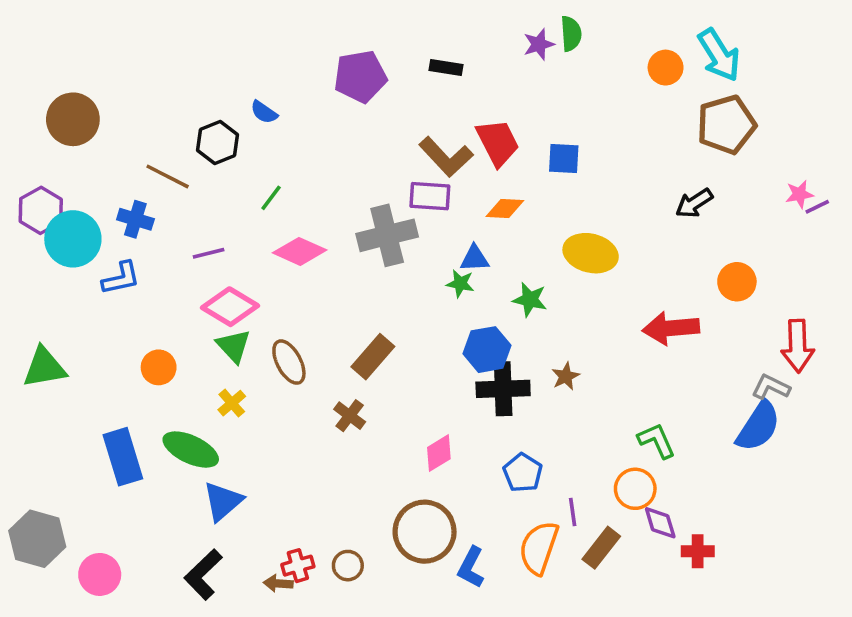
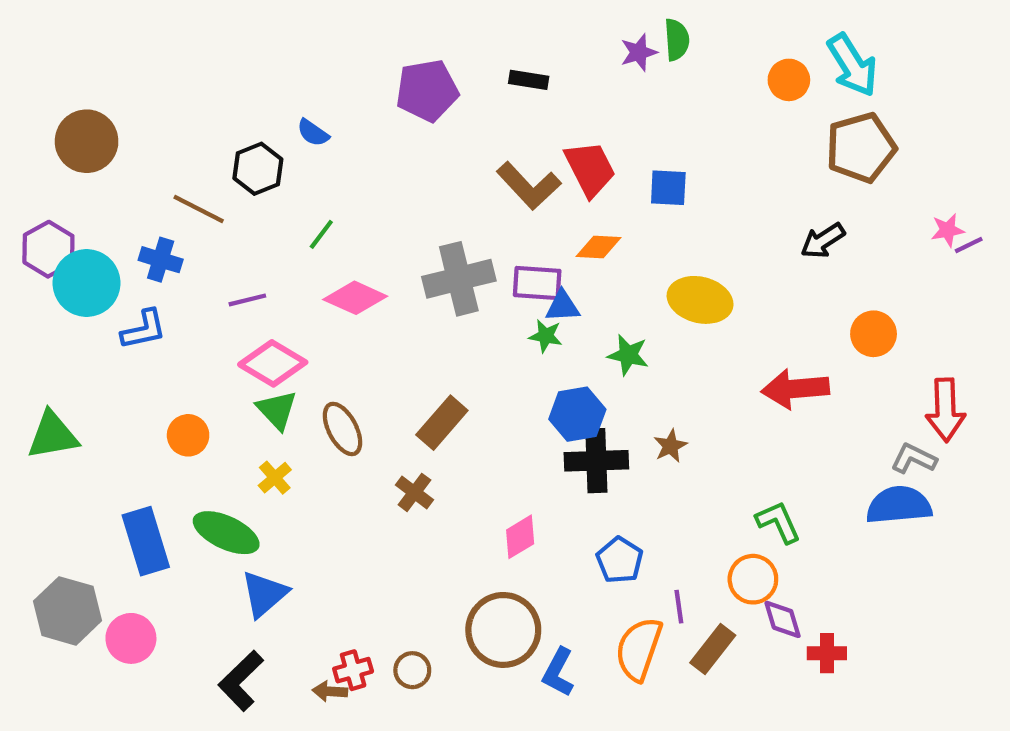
purple rectangle: (430, 196) -> (537, 283), moved
blue semicircle: (758, 426) -> (899, 505), turned -128
gray hexagon: (37, 539) -> (67, 611), moved
pink circle: (100, 574) -> (131, 638), moved

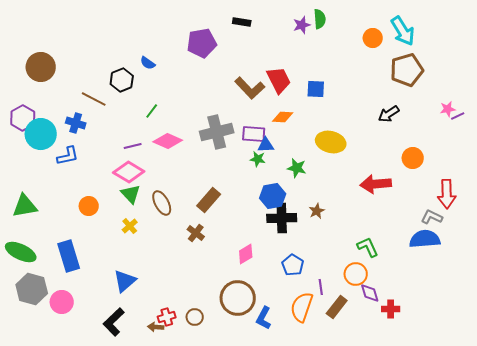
black rectangle: (529, 80) -> (242, 22), moved
purple line: (247, 300) -> (133, 146), moved
green ellipse: (226, 533) -> (21, 252), moved

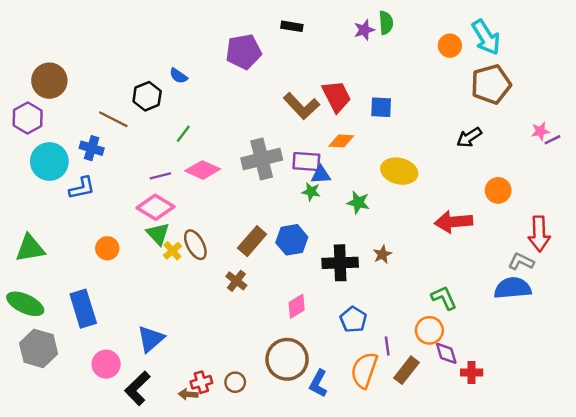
purple hexagon: (23, 118) -> (28, 118), moved
blue hexagon: (273, 196) -> (292, 240), moved
yellow cross: (130, 226) -> (172, 251), moved
pink circle: (62, 302) -> (106, 364), moved

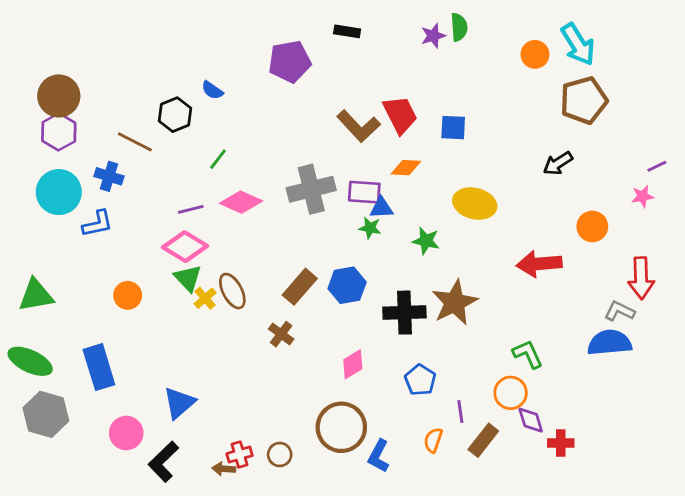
purple hexagon: (28, 118) -> (59, 132), moved
pink star: (540, 131) -> (643, 196), moved
brown star: (382, 254) -> (455, 302), size x2.0
orange semicircle: (364, 370) -> (433, 440), size x0.6

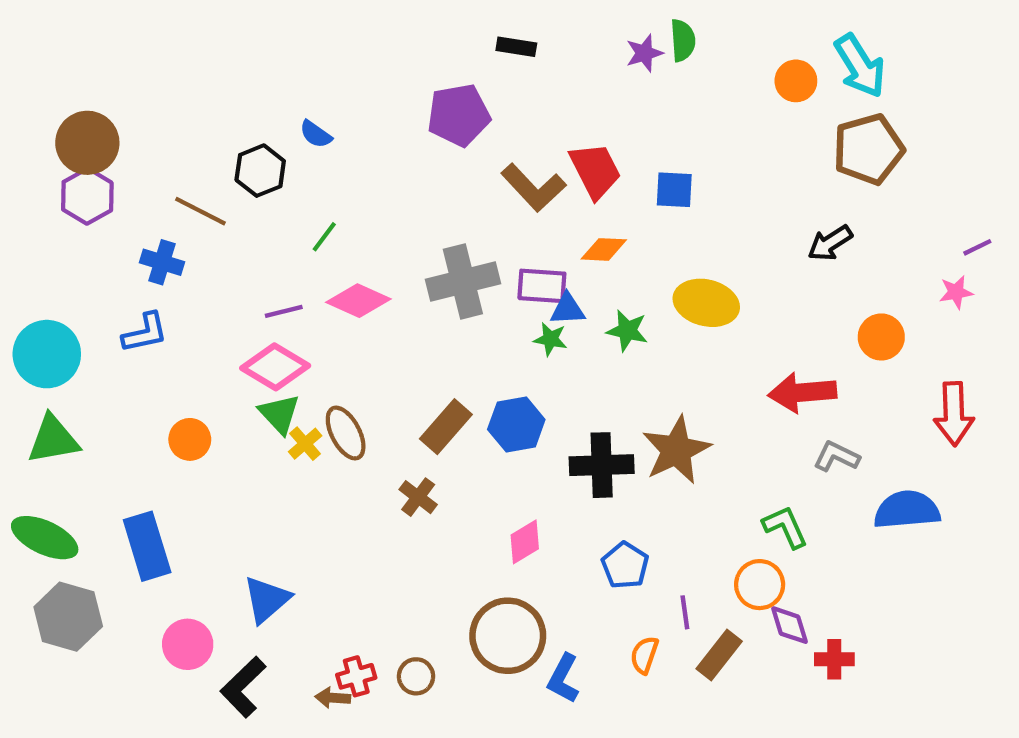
purple pentagon: (290, 62) -> (459, 115), moved
cyan circle: (59, 192) -> (47, 354), moved
green star: (426, 241) -> (627, 331), moved
gray L-shape: (620, 311) -> (836, 457), moved

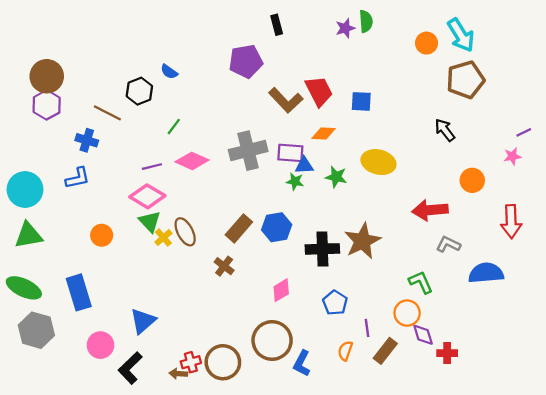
black rectangle: (516, 47) -> (277, 25), turned 66
black arrow: (830, 243) -> (445, 130), turned 85
brown circle: (416, 676) -> (223, 362), size x1.8

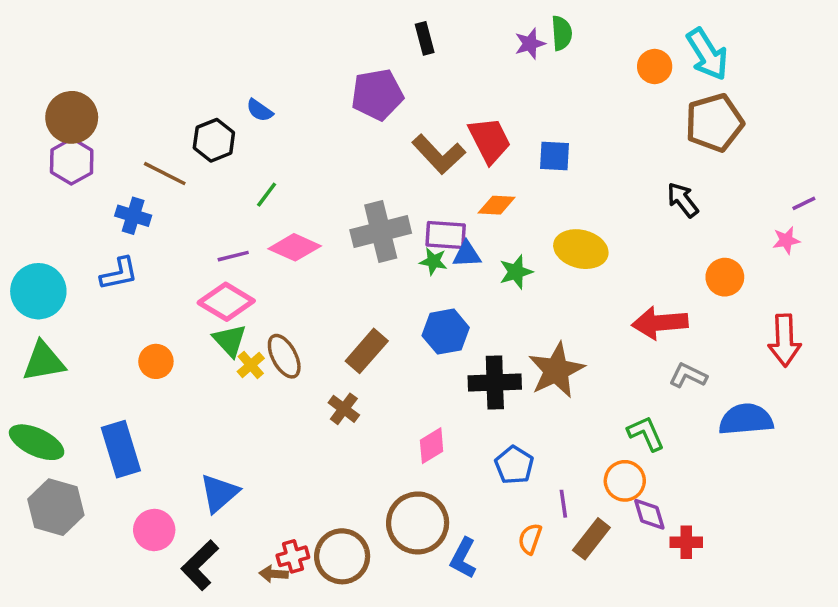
green star: (336, 177) -> (516, 272), turned -30
green star: (295, 181) -> (433, 261), moved
blue hexagon: (277, 227) -> (446, 332), moved

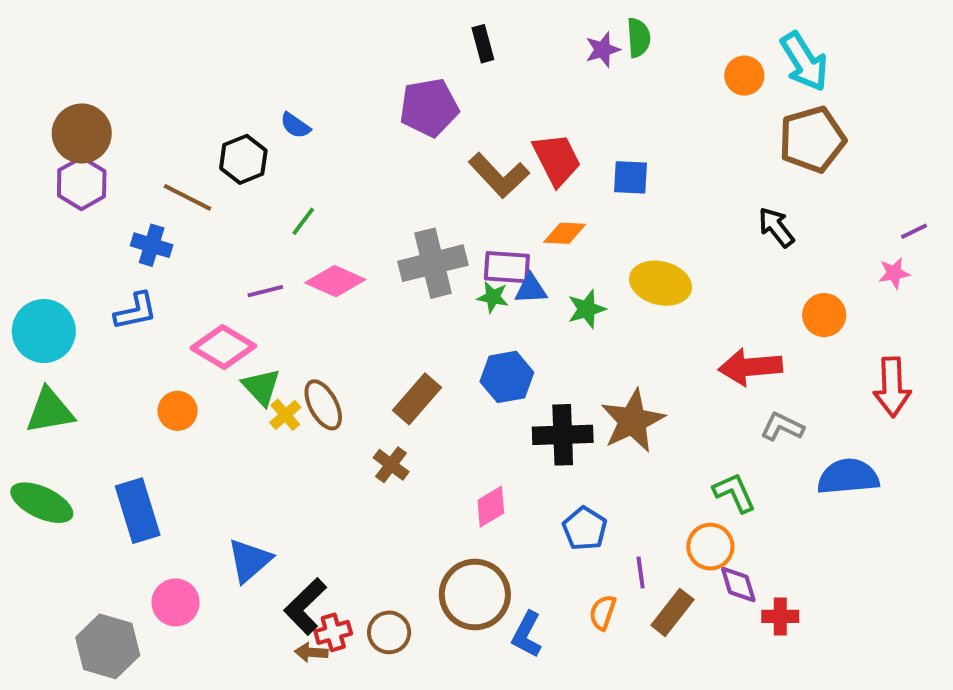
pink diamond: (226, 302) -> (223, 347), moved
gray hexagon: (56, 507) -> (108, 646), moved
brown circle: (342, 556) -> (389, 632), size x0.7
black L-shape: (200, 565) -> (305, 606), moved

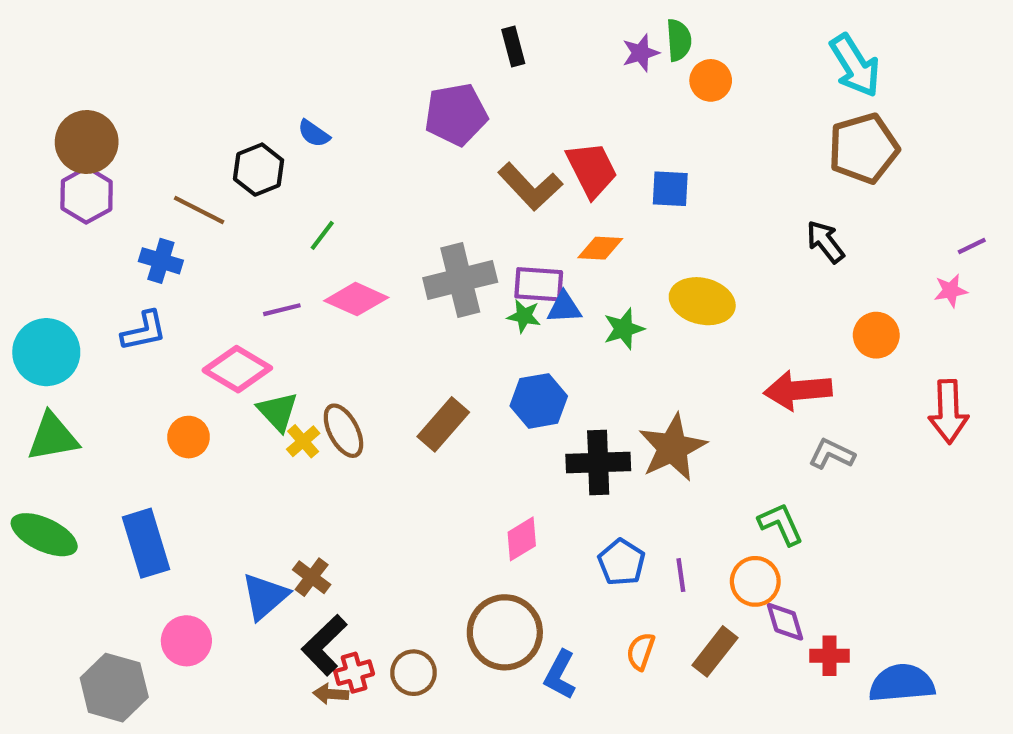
orange circle: (744, 76) -> (711, 80), moved
brown cross: (391, 465) -> (312, 577), moved
blue semicircle: (848, 477) -> (902, 683), moved
purple line: (641, 573) -> (681, 575), moved

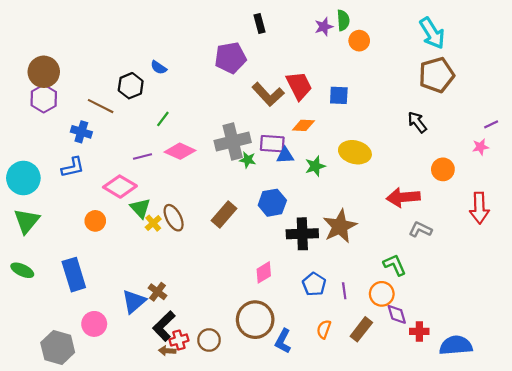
green star: (524, 316) -> (248, 160), moved
green triangle: (53, 437) -> (27, 221), turned -40
green ellipse: (44, 535) -> (22, 270), size x0.7

